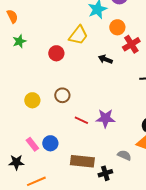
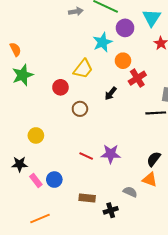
green star: (19, 41) -> (23, 75), size x1.5
black arrow: (105, 59) -> (111, 93), turned -72
brown circle: (62, 95) -> (80, 109), moved
brown rectangle: (82, 161) -> (87, 198), size x0.7
black star: (16, 162) -> (19, 164), moved

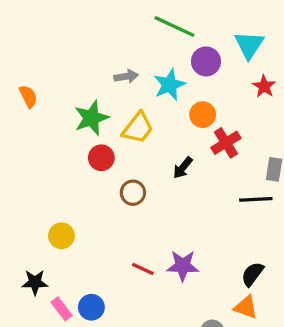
gray arrow: (76, 12) -> (126, 76), moved
green star: (23, 75) -> (91, 118), moved

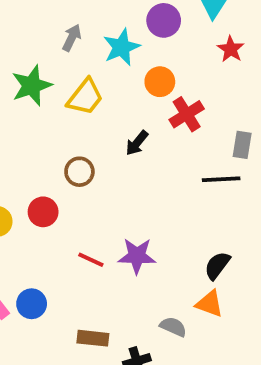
gray arrow: (126, 76) -> (72, 38), turned -55
red circle: (101, 158) -> (43, 212), moved

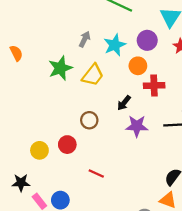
purple circle: (164, 20) -> (147, 40), moved
red cross: (187, 114) -> (154, 85), turned 30
purple star: (137, 256) -> (137, 126), moved

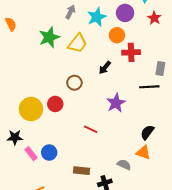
purple star: (137, 126) -> (116, 103), moved, turned -30
yellow circle: (39, 150) -> (31, 109), size x1.5
red line: (96, 173) -> (91, 129), moved

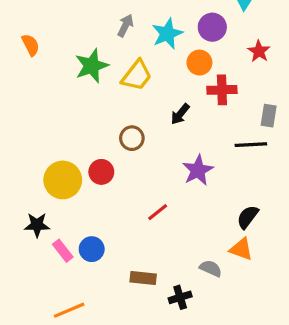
red star: (154, 18) -> (259, 51), moved
red line: (91, 129) -> (158, 212), turned -64

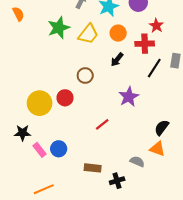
red star: (259, 51) -> (156, 26), moved
orange circle: (199, 63) -> (118, 33), moved
black line: (251, 145) -> (154, 68), moved, turned -54

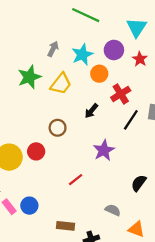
red star: (156, 26) -> (140, 59), moved
orange circle: (118, 33) -> (99, 74), moved
red cross: (145, 44) -> (121, 94), turned -30
orange triangle: (157, 149) -> (136, 229), moved
gray semicircle: (137, 162) -> (113, 210), moved

